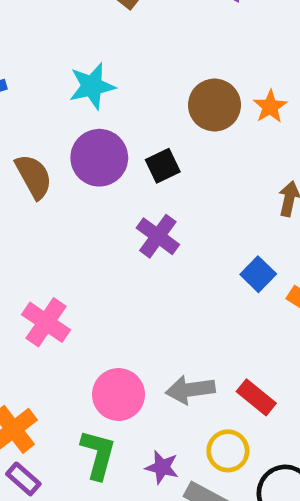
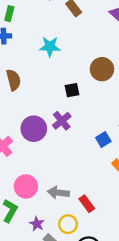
purple circle: (99, 158) -> (34, 129), moved
blue square: (258, 274) -> (103, 139), moved

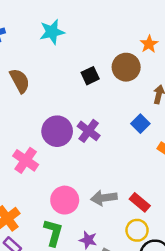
brown circle: (102, 69) -> (126, 67), moved
purple cross: (62, 121) -> (89, 131), moved
yellow circle: (68, 224) -> (137, 230), moved

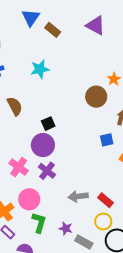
black square: (90, 76) -> (48, 124), moved
blue square: (140, 124) -> (107, 140), turned 32
purple cross: (89, 131) -> (47, 171), moved
pink circle: (65, 200) -> (29, 199), moved

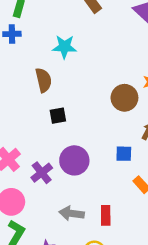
brown semicircle: (15, 106) -> (44, 80), moved
purple circle: (43, 145) -> (74, 160), moved
red rectangle: (106, 200) -> (106, 215), moved, turned 35

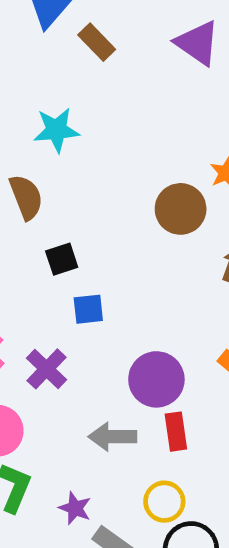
blue square: (124, 154) -> (88, 309), moved
purple circle: (74, 160) -> (156, 379), moved

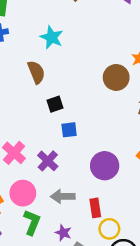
cyan star: (56, 130) -> (52, 37), turned 30
red rectangle: (176, 432) -> (95, 208), moved
gray arrow: (112, 437) -> (63, 196), moved

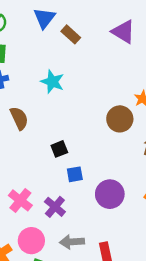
brown semicircle: (36, 72) -> (19, 118), moved
purple circle: (105, 166) -> (110, 194), moved

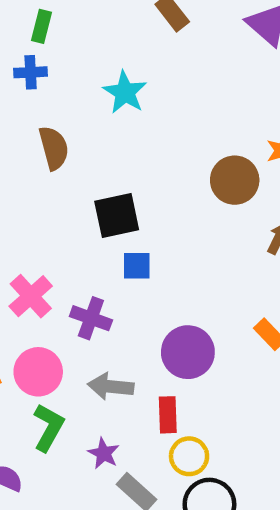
black square: (59, 149) -> (117, 216), size x1.5
purple circle: (110, 194) -> (188, 352), moved
purple cross: (55, 207) -> (91, 318), turned -30

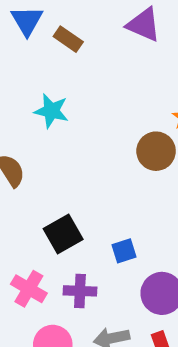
black square: (117, 216) -> (63, 234), moved
blue square: (137, 266) -> (124, 251), moved

